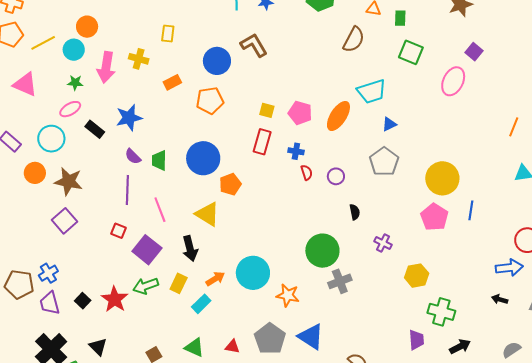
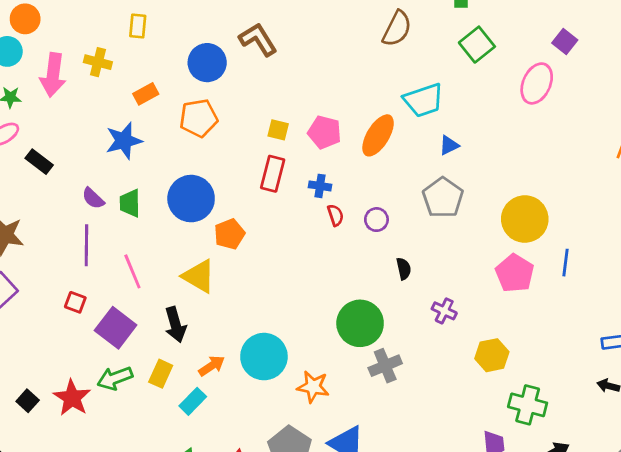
green square: (411, 52) -> (477, 45), turned 30
blue star: (129, 118) -> (124, 141), moved

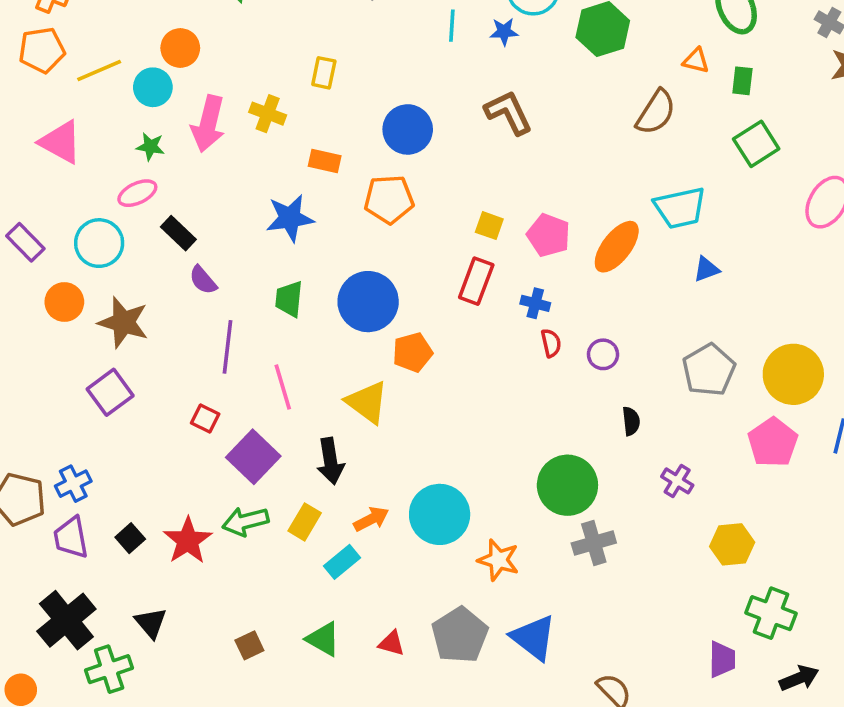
brown L-shape: (258, 39) -> (508, 113), moved
orange rectangle: (146, 94) -> (325, 161), turned 35
purple semicircle: (93, 198) -> (203, 280), moved
gray pentagon: (443, 198) -> (709, 370), moved

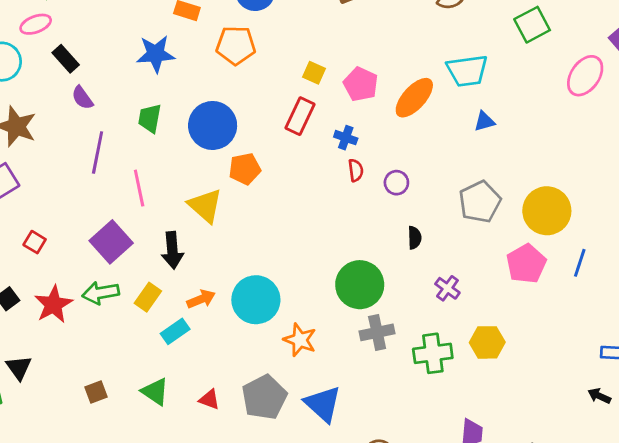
red square: (205, 419) -> (35, 242), moved
green cross: (771, 613) -> (433, 353), moved, turned -33

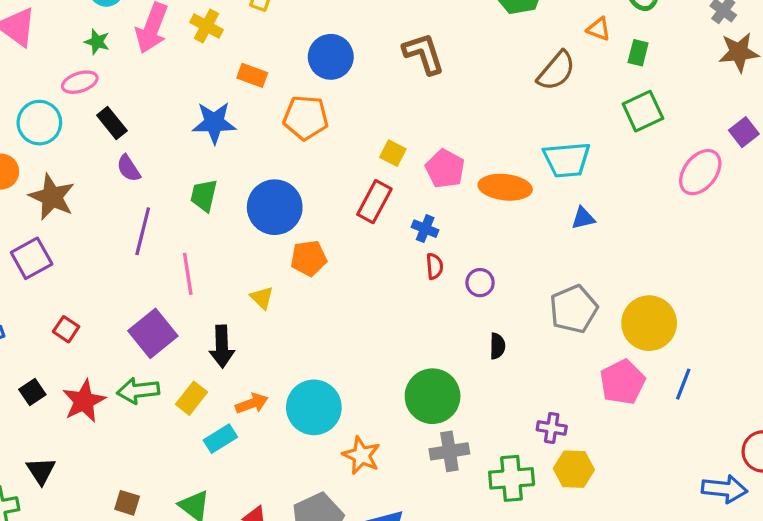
orange ellipse: (414, 98) -> (505, 187), turned 51
yellow triangle: (205, 206) -> (262, 298), size x0.6
purple cross: (447, 288) -> (552, 428), moved, turned -30
brown square: (96, 392) -> (127, 503), turned 35

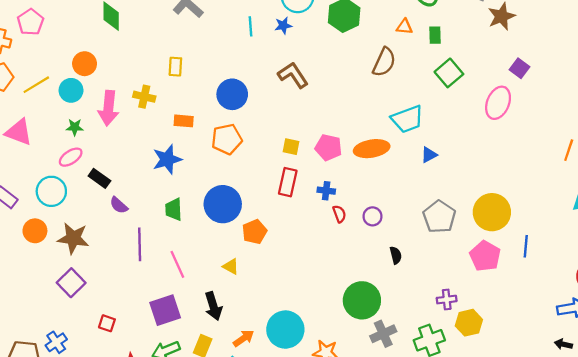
purple square: (153, 333) -> (165, 310), turned 36

